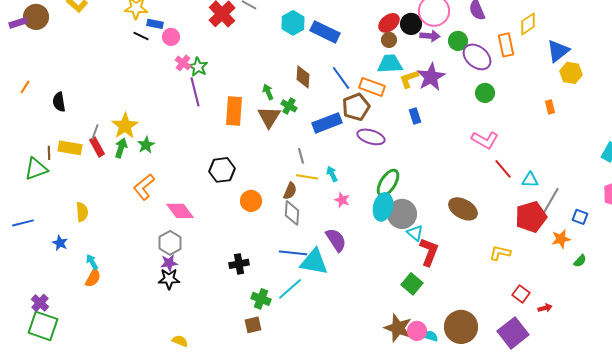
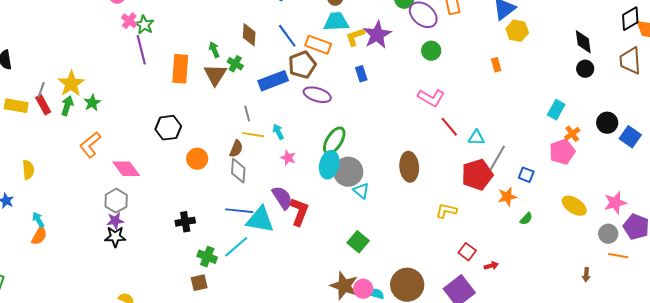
brown ellipse: (463, 209) -> (409, 167), turned 56
red L-shape: (429, 252) -> (299, 212), moved

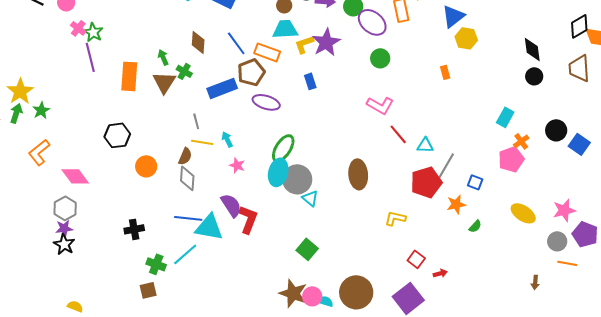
black star: (115, 237) -> (64, 244), turned 30

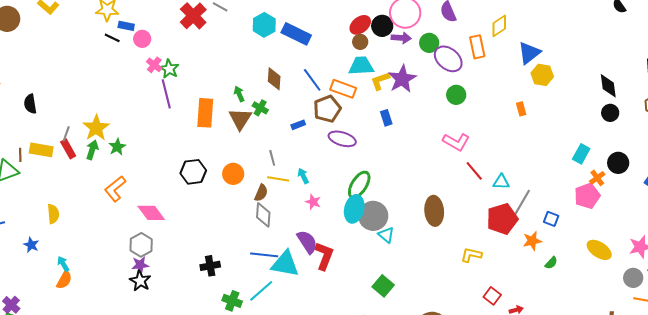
blue rectangle: (222, 88) -> (298, 125), size x0.5
black circle: (556, 130) -> (618, 163), moved
orange circle: (146, 166) -> (233, 174), moved

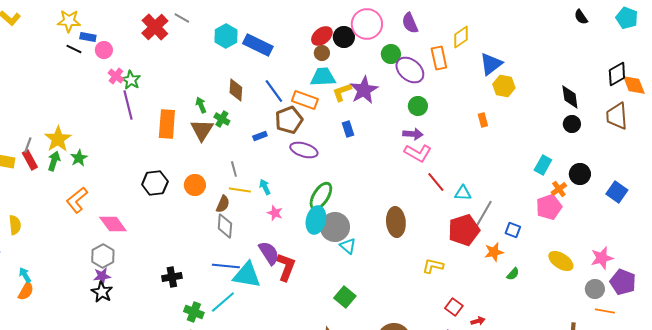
purple arrow: (401, 38) -> (413, 134), moved

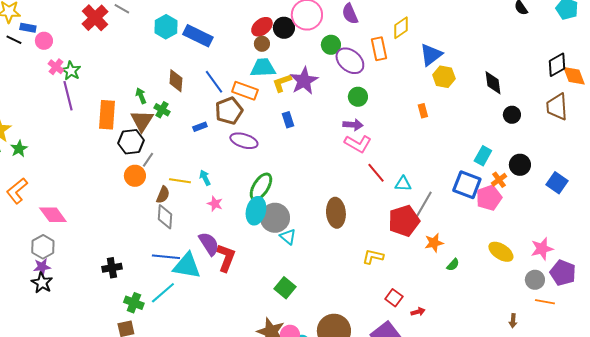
black diamond: (570, 97) -> (493, 83), moved
gray line: (234, 169) -> (148, 160), moved, turned 49
black hexagon: (155, 183) -> (131, 142), moved
blue square: (513, 230) -> (467, 185), moved, size x1.8

